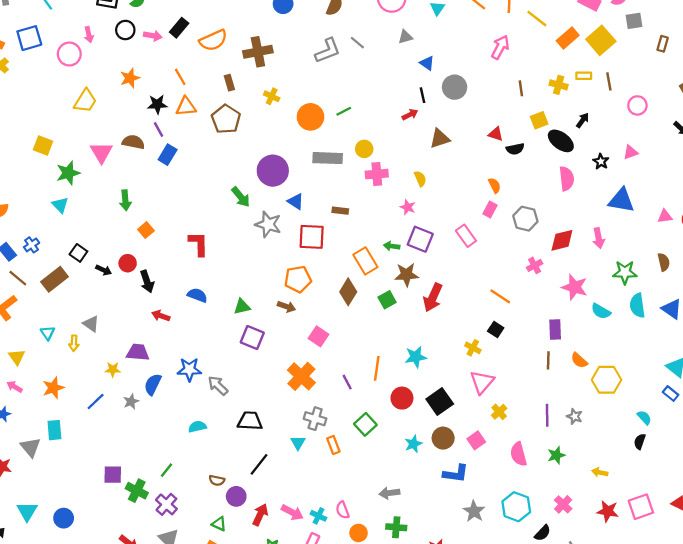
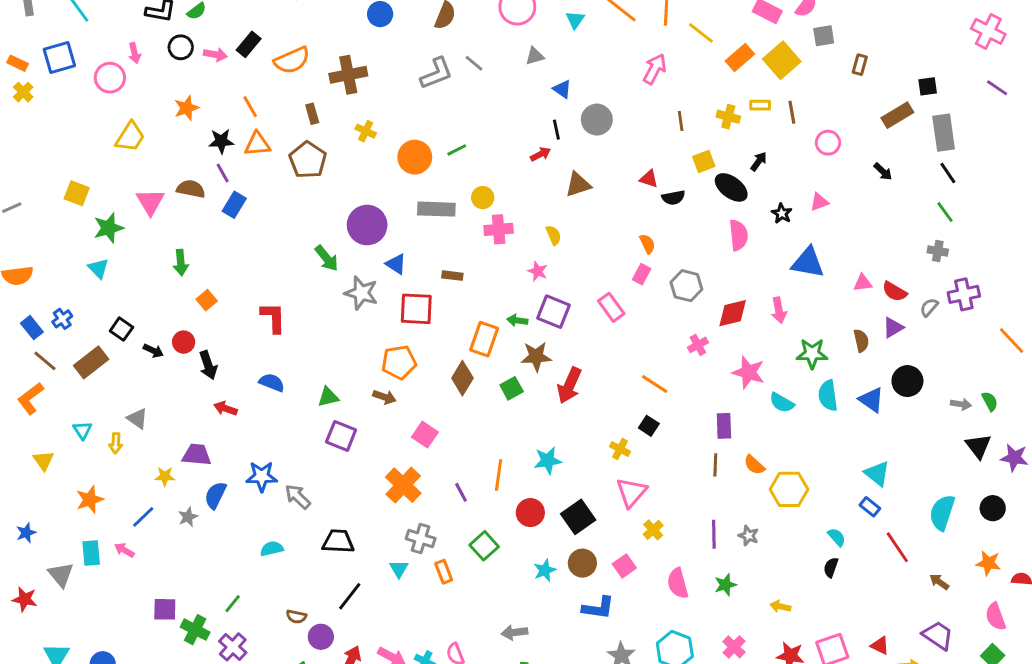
orange rectangle: (365, 261) -> (484, 339), turned 50
pink arrow: (14, 387) -> (124, 550), moved

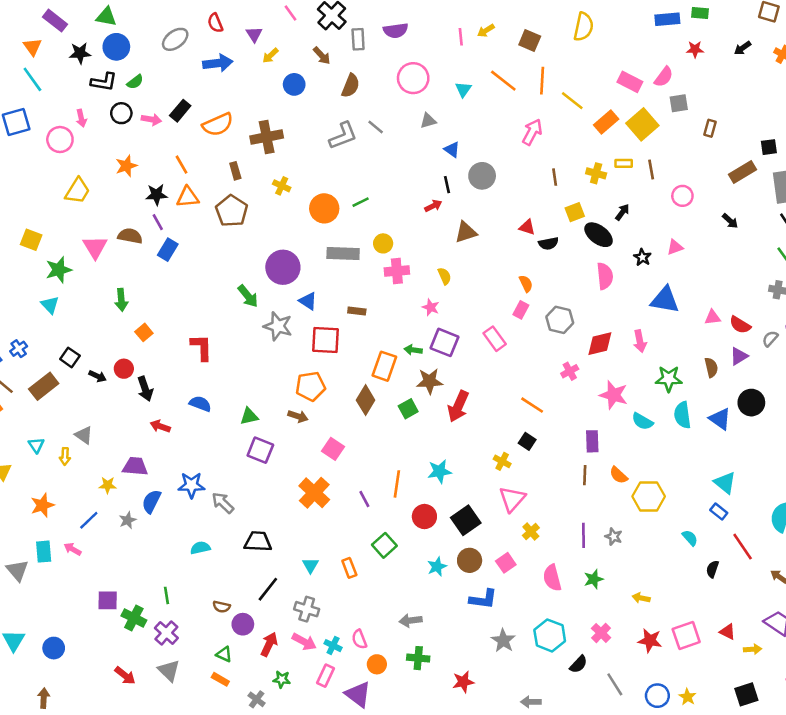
gray cross: (421, 539) -> (307, 609), moved
black semicircle: (831, 567) -> (713, 569), moved
green line: (233, 604) -> (166, 595), turned -48

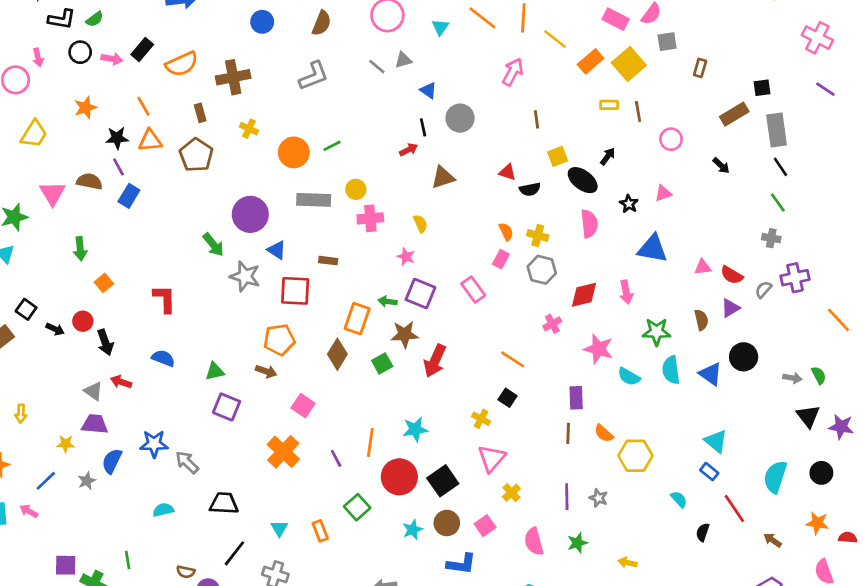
gray line: (376, 127) -> (377, 67), moved
yellow cross: (596, 173) -> (538, 235), moved
gray triangle: (84, 435) -> (93, 391), moved
red circle: (424, 517) -> (399, 477), size x1.4

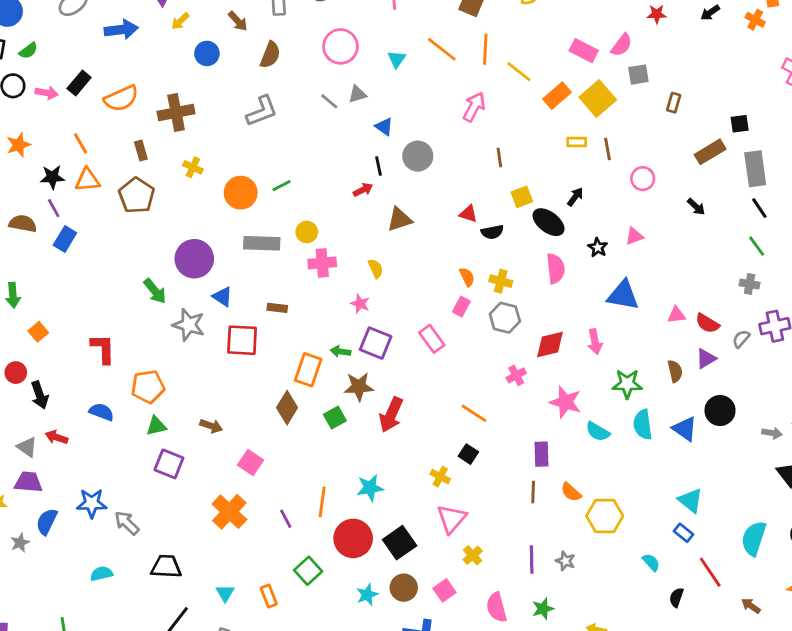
orange pentagon: (279, 340) -> (148, 387), moved

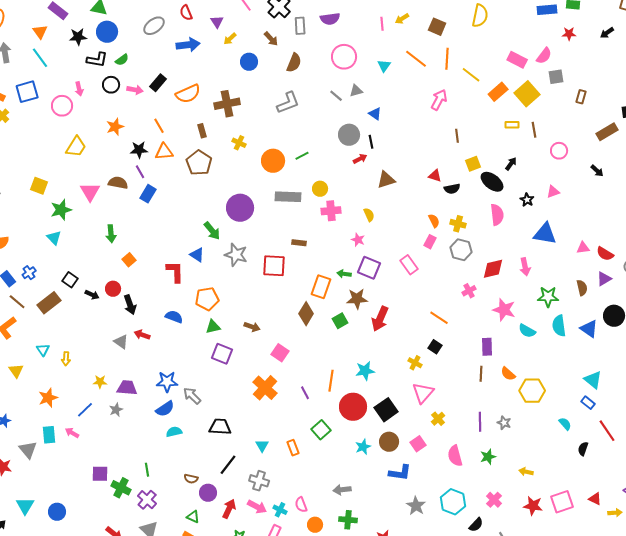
gray circle: (418, 156) -> (349, 135), moved
blue triangle: (222, 297) -> (197, 255), moved
purple trapezoid: (28, 482) -> (127, 388), moved
blue semicircle: (47, 522) -> (165, 409), moved, turned -150

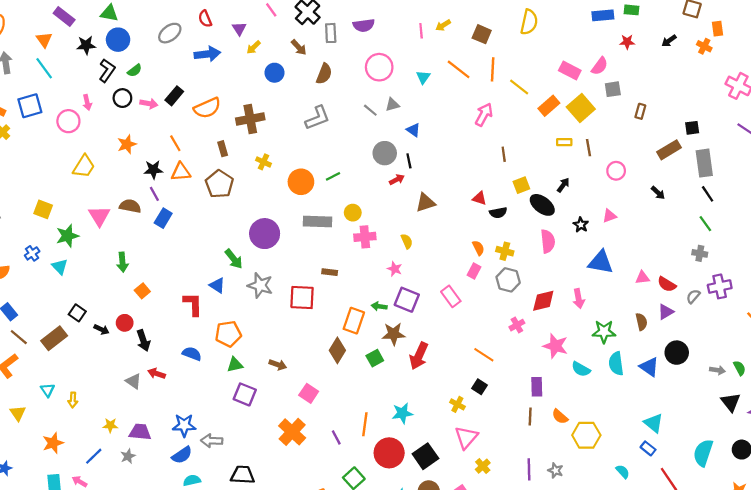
black L-shape: (97, 60) -> (107, 70), turned -65
blue cross: (29, 273) -> (32, 253), moved
gray arrow: (192, 396) -> (212, 441), turned -42

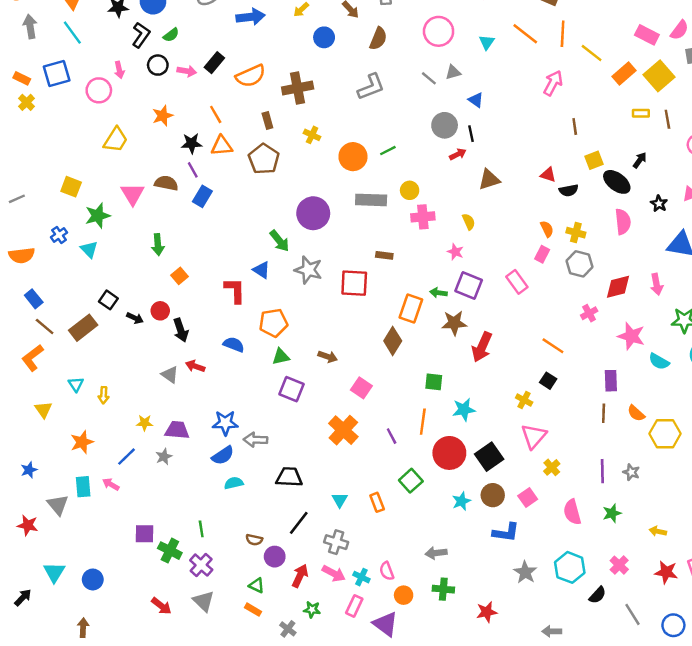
green square: (375, 358) -> (434, 382), moved, turned 35

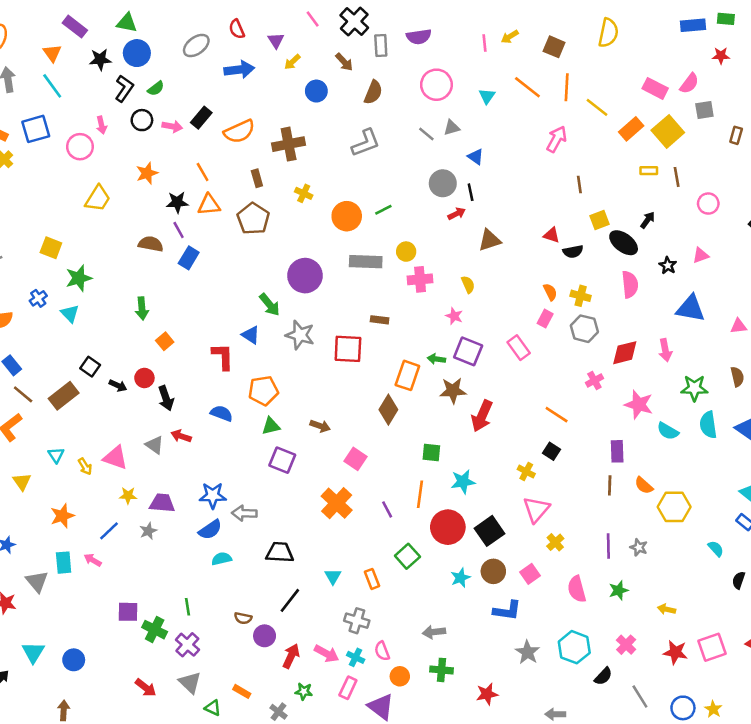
pink triangle: (133, 194) -> (115, 458), moved, turned -40
yellow arrow: (104, 395) -> (85, 466), turned -35
gray cross: (336, 542) -> (357, 621), moved
green triangle: (257, 585) -> (213, 708), moved

